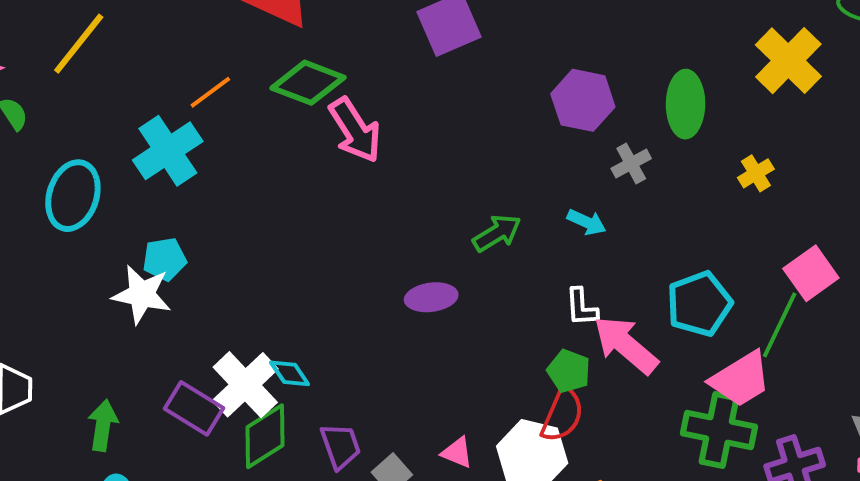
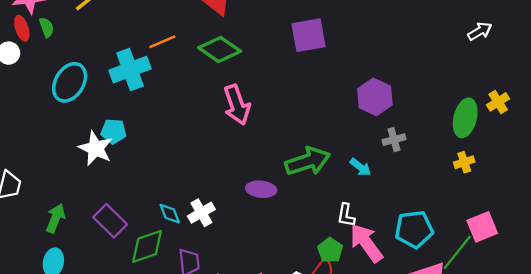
yellow cross: (788, 61) -> (498, 102), size x0.6
green ellipse: (686, 104) -> (465, 118), moved
pink arrow: (355, 130) -> (237, 105), moved
green arrow: (497, 233) -> (308, 161), size x1.5
white cross: (245, 385) -> (201, 213), moved, size x0.7

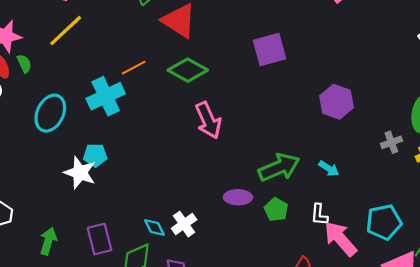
gray cross: (394, 140) -> (391, 142), moved
purple rectangle: (110, 221) -> (99, 239), turned 36
green pentagon: (330, 250) -> (276, 210), moved

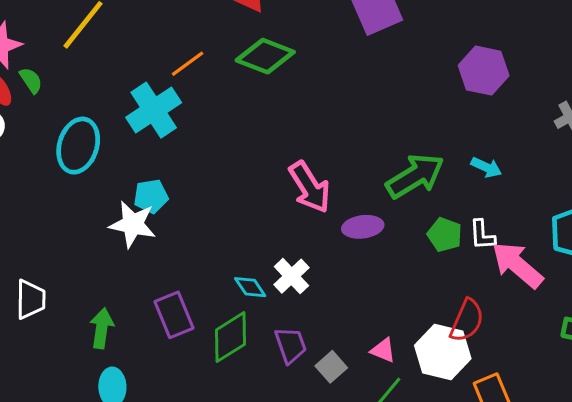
pink arrow: (208, 120) -> (310, 187), moved
green pentagon: (276, 210) -> (445, 235), moved

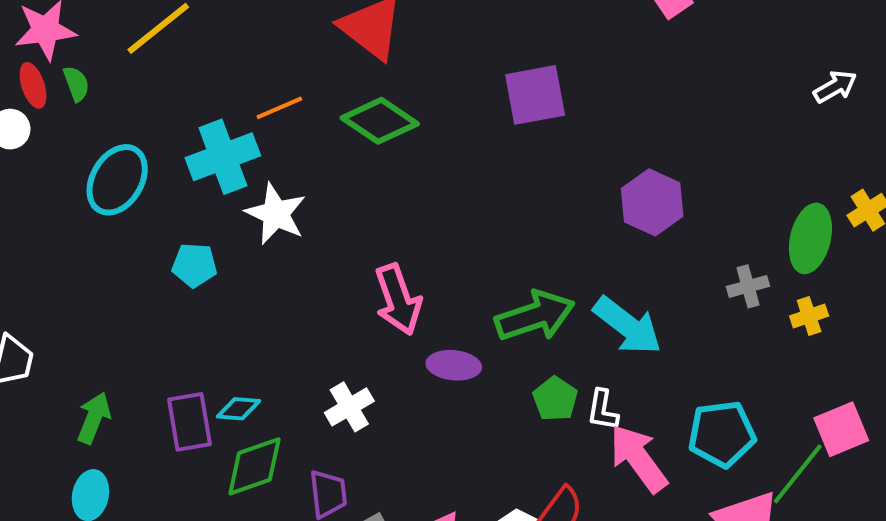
cyan arrow: (486, 167) -> (628, 326), size x1.8
white star: (133, 224) -> (276, 214), moved
cyan diamond: (250, 287) -> (238, 409), moved, turned -64

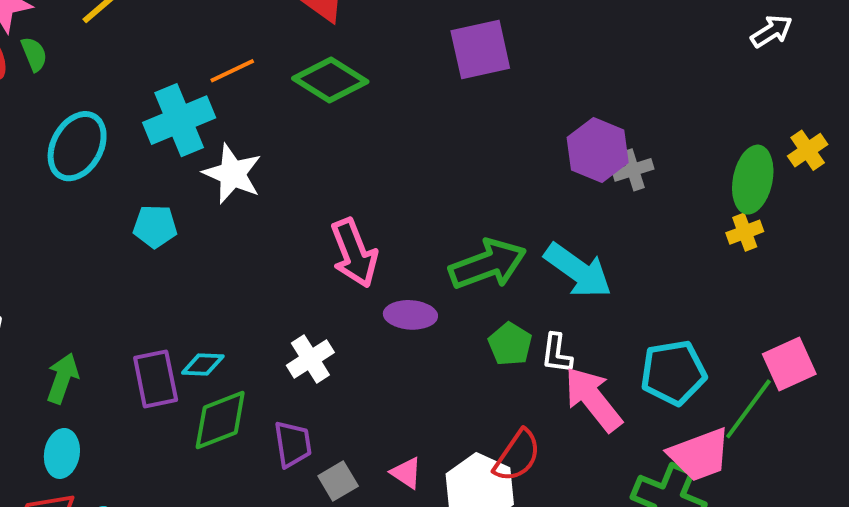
gray cross: (748, 286) -> (633, 170), moved
yellow cross: (809, 316) -> (745, 232), moved

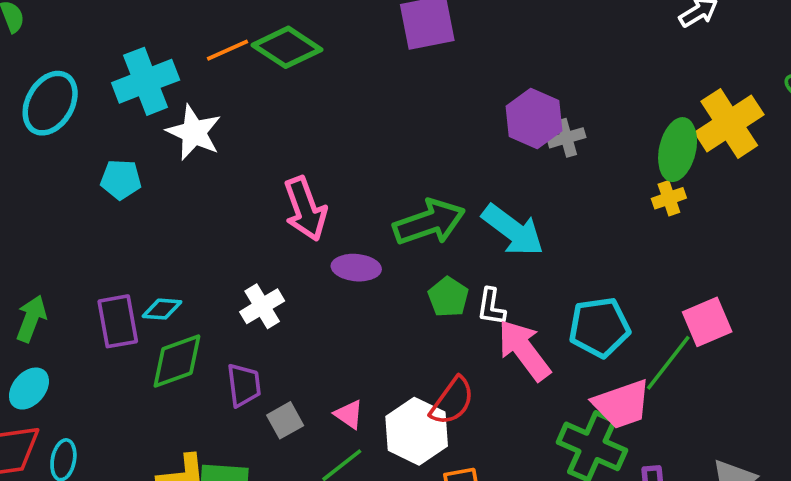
orange line: (232, 71) -> (227, 50), moved
yellow cross: (808, 150) -> (729, 123), size x1.8
cyan ellipse: (62, 453) -> (29, 389), turned 30

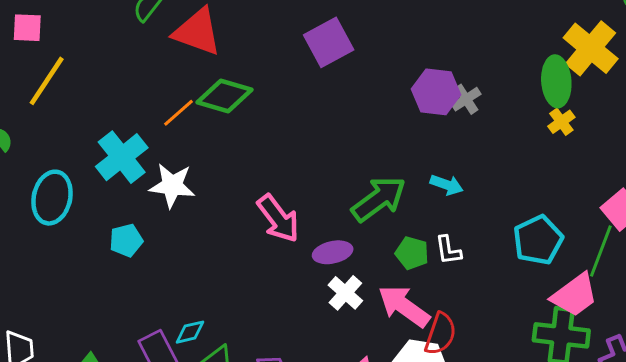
cyan arrow: (513, 230) -> (447, 185), size x0.6
white cross: (262, 306) -> (345, 293), moved
pink arrow: (524, 350) -> (404, 306), moved

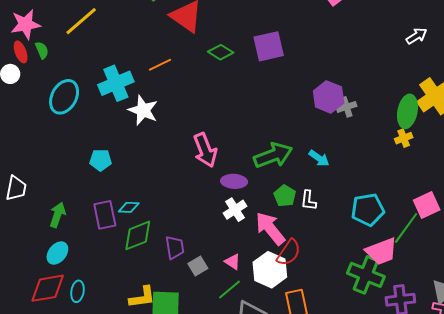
green diamond: (225, 96) -> (221, 52), moved, size x0.7
cyan pentagon: (126, 240) -> (101, 160), moved

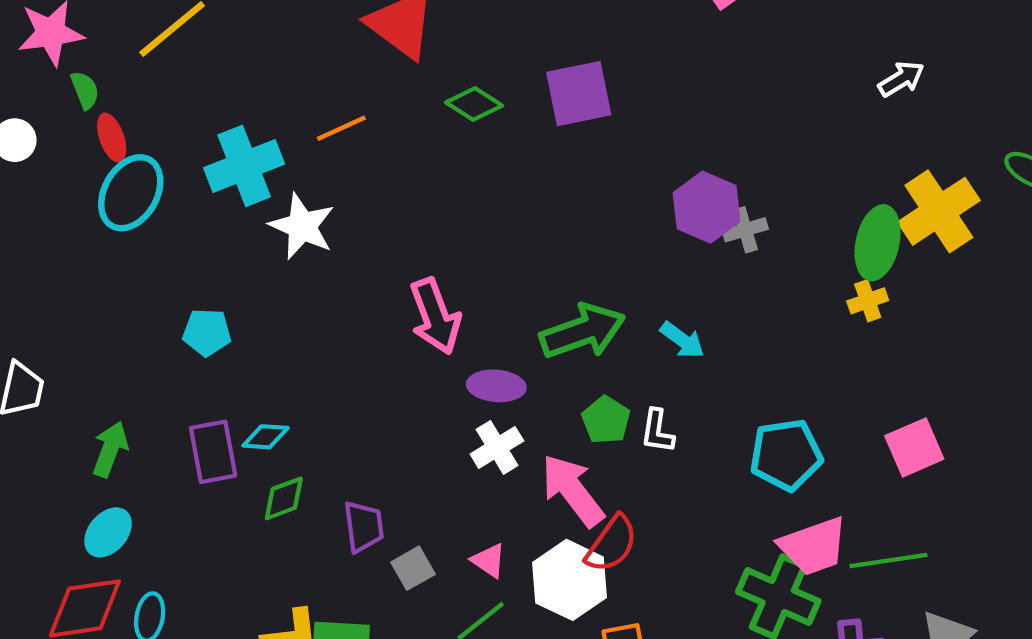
red ellipse: (21, 52) -> (112, 138), moved
green line: (406, 228) -> (888, 560), moved, turned 44
green diamond: (138, 235) -> (284, 498), size x0.7

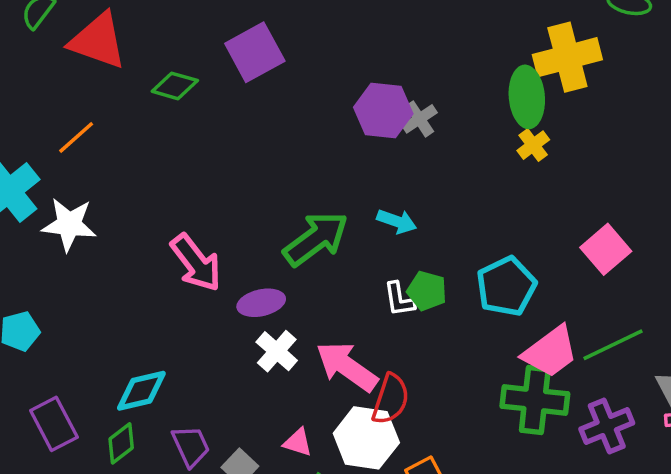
yellow cross: (939, 211) -> (567, 57), turned 36
green pentagon: (606, 420) -> (427, 291), moved
cyan diamond: (266, 437) -> (141, 391), moved, size x1.4

